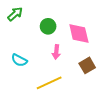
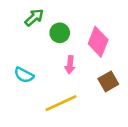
green arrow: (15, 14) -> (34, 17), moved
pink diamond: (79, 34) -> (98, 42), turned 35

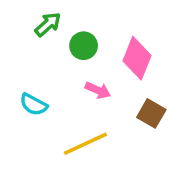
pink arrow: (70, 65) -> (98, 90), turned -72
brown square: (108, 81) -> (151, 113), turned -30

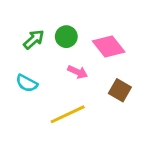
green arrow: (48, 24) -> (34, 39), moved
pink diamond: (137, 58) -> (109, 46), turned -60

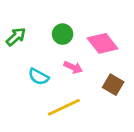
green arrow: (34, 39) -> (16, 37), moved
cyan semicircle: (27, 83) -> (39, 77), moved

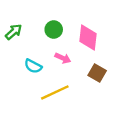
pink diamond: (102, 43) -> (88, 38), turned 45

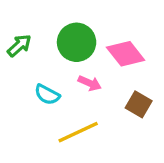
green circle: (54, 30) -> (77, 42), size x1.5
pink diamond: (88, 38) -> (126, 54), turned -45

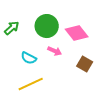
yellow line: (78, 132) -> (31, 84), moved

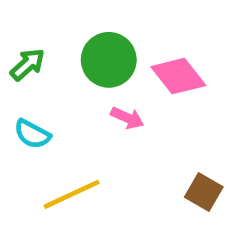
cyan semicircle: (29, 58) -> (32, 134), moved
brown square: (85, 64) -> (204, 192), moved

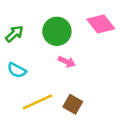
pink diamond: (178, 76) -> (101, 24), moved
brown square: (204, 192) -> (73, 104), moved

